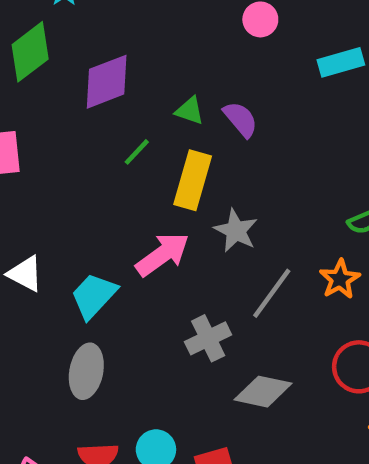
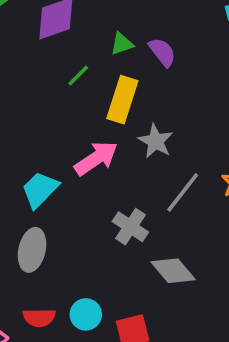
green triangle: (190, 111) -> (122, 44), turned -40
gray cross: (208, 338) -> (130, 227), turned -32
gray diamond: (263, 392) -> (173, 271), turned 36

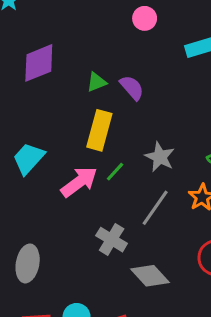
green line: (78, 75) -> (115, 172), moved
gray star: (156, 141) -> (160, 157), moved
cyan trapezoid: (40, 190) -> (29, 158), moved

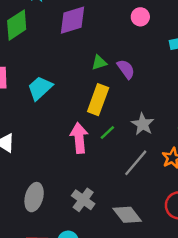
purple diamond: (39, 63) -> (72, 20), moved
cyan trapezoid: (29, 158) -> (40, 88), moved
pink arrow: (79, 182) -> (79, 138), turned -64
gray cross: (112, 240) -> (83, 200), moved

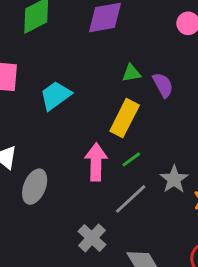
gray star: (143, 124) -> (174, 179), moved
gray line: (136, 163) -> (131, 199), moved
gray ellipse: (34, 197) -> (35, 187), moved

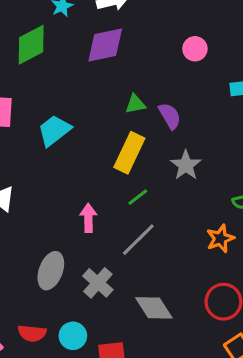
pink arrow: (96, 162) -> (88, 218), moved, size x0.7
gray star: (174, 179) -> (186, 165), moved
gray ellipse: (35, 187) -> (51, 271), moved

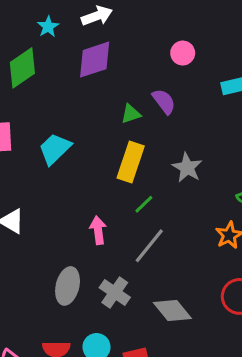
purple semicircle: (170, 116) -> (164, 101), moved

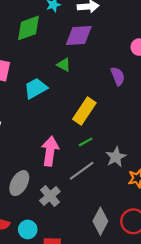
green triangle: (131, 114) -> (64, 65), moved, turned 32
gray star: (187, 168) -> (116, 157), moved
pink arrow: (98, 230) -> (50, 151), size x1.5
gray diamond: (172, 310) -> (100, 221), moved, turned 52

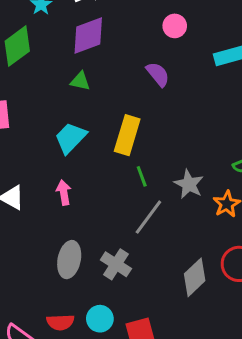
cyan trapezoid: (36, 88) -> (71, 138), moved
green line: (86, 142) -> (142, 176), turned -64
pink arrow: (50, 151) -> (64, 193), moved, size x0.6
gray diamond: (100, 221) -> (195, 277), turned 36

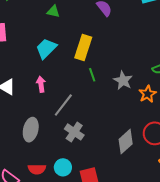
gray line: (148, 217) -> (63, 105), moved
gray ellipse: (69, 260) -> (31, 130), moved

